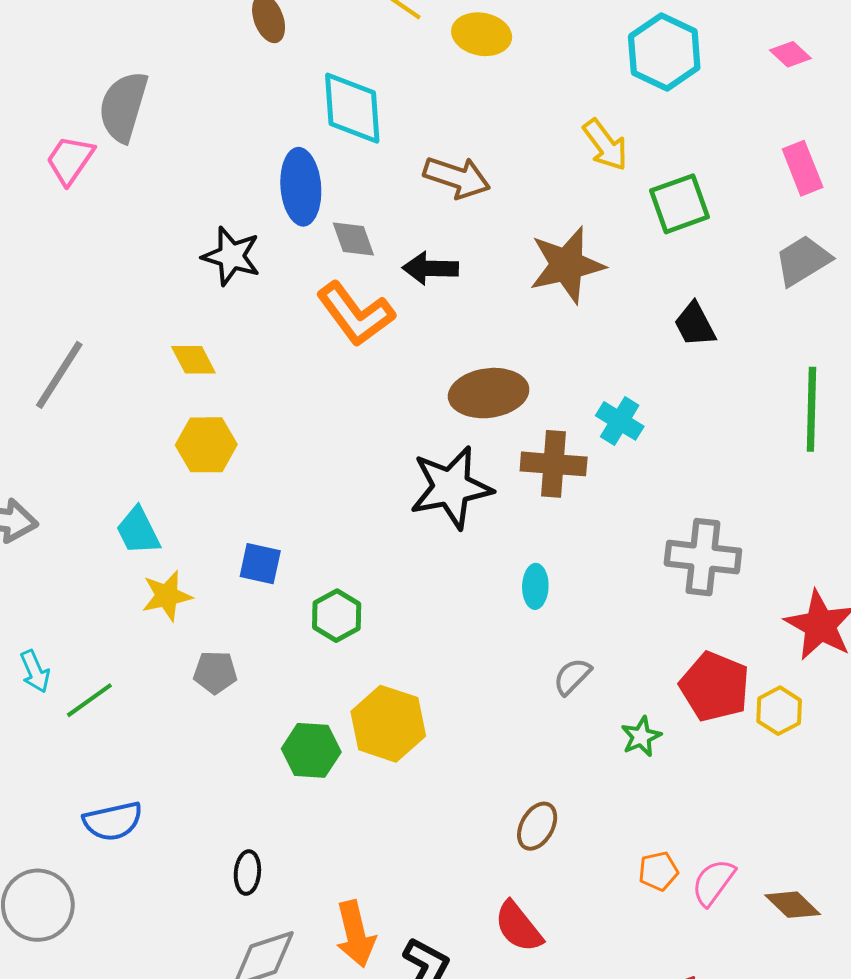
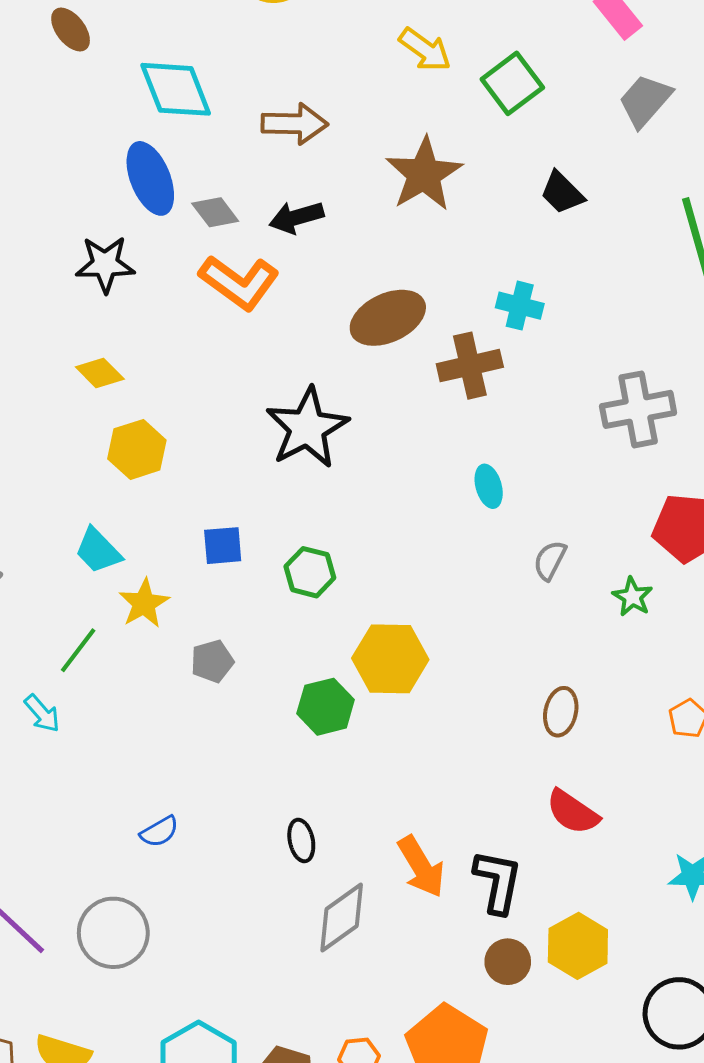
black star: (451, 487) -> (307, 428), moved
green line: (89, 700) -> (78, 650), moved
blue semicircle: (113, 821) -> (159, 832), size x0.7

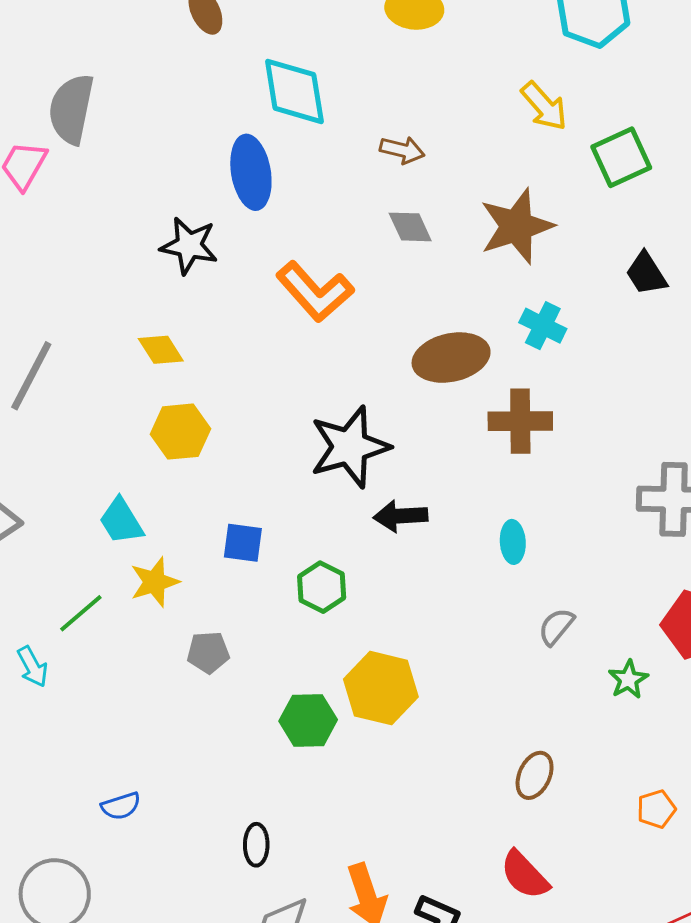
brown arrow: (295, 124) -> (402, 150), size x0.7
gray diamond: (215, 212) -> (410, 227), moved
black arrow: (296, 217) -> (400, 516), moved
cyan cross: (520, 306) -> (543, 326), moved

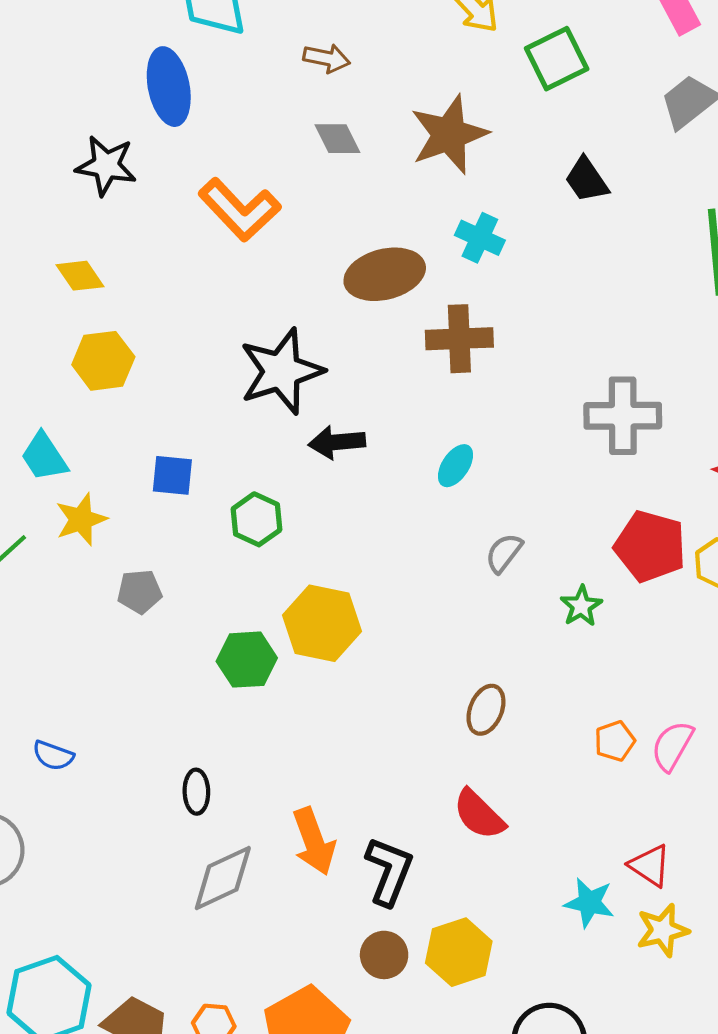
cyan ellipse: (513, 542) -> (455, 466), turned 39
blue semicircle: (121, 806) -> (53, 756), turned 39

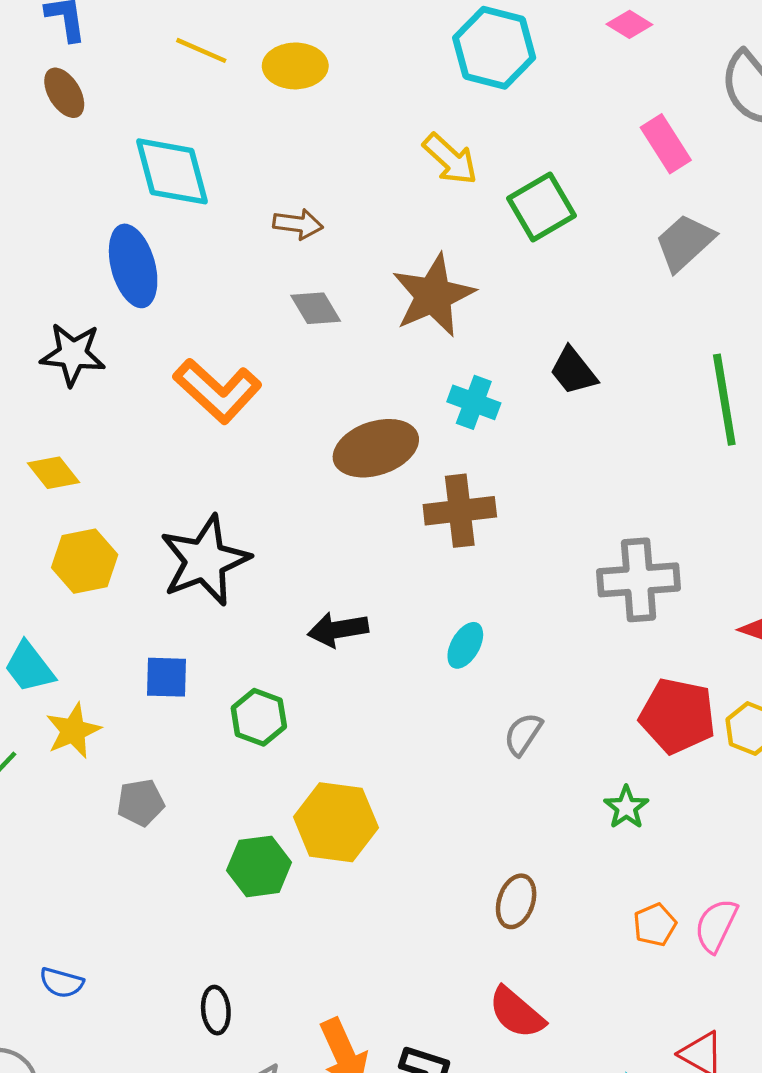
black trapezoid: (587, 180) -> (573, 371), moved
black star: (281, 371) -> (205, 560), moved
green star: (581, 606) -> (626, 807), moved

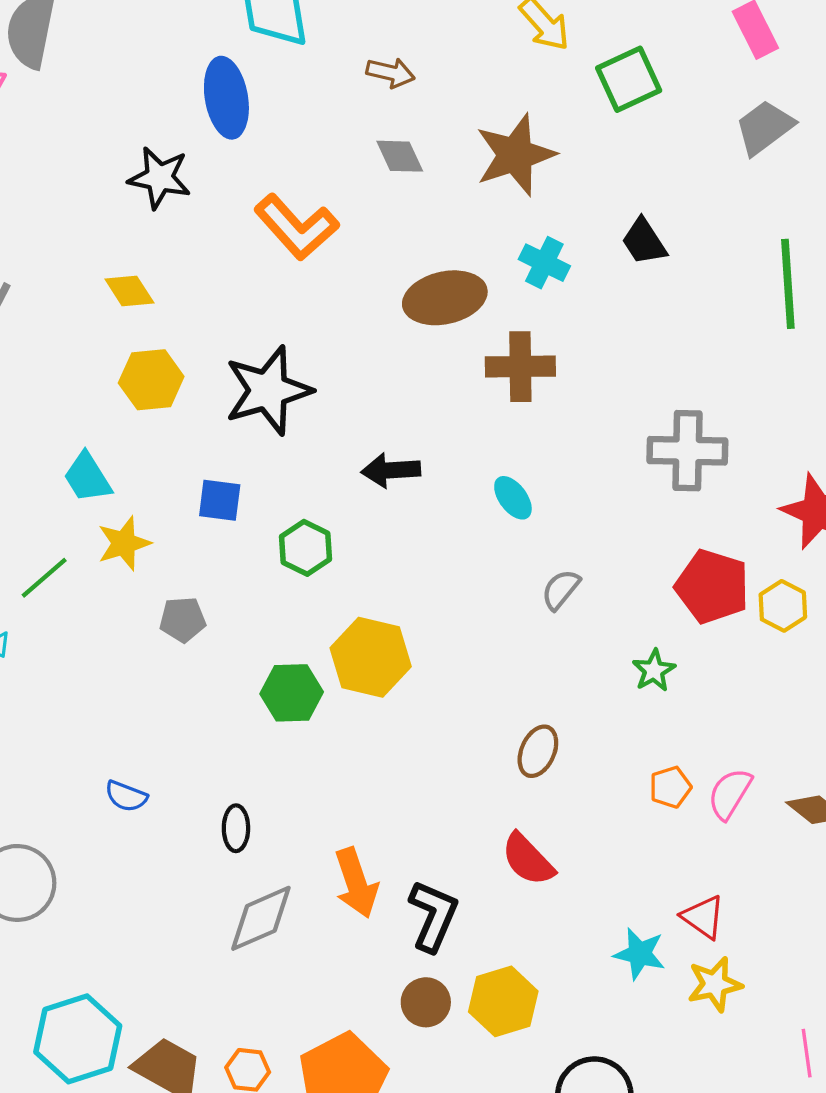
cyan ellipse: (465, 645) -> (513, 498), turned -72
blue semicircle: (61, 983) -> (126, 796), moved

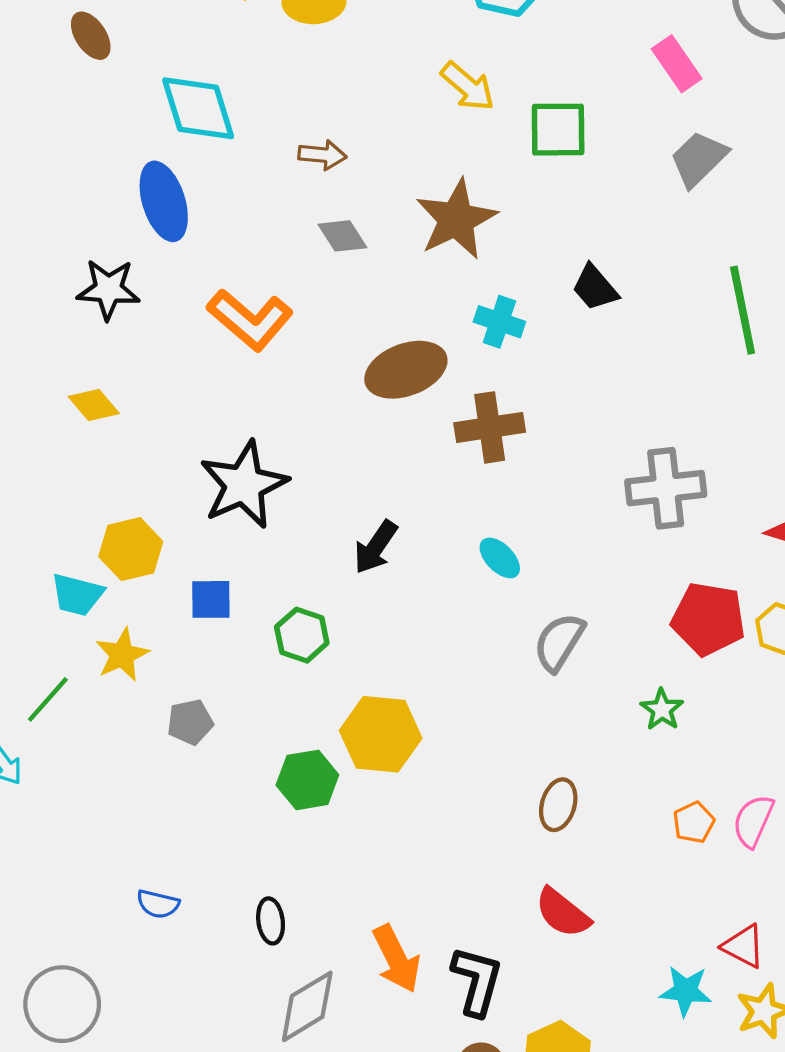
green square: (629, 79) -> (558, 130), turned 32
yellow hexagon: (151, 380) -> (131, 549), moved
black arrow: (391, 470) -> (376, 547), turned -44
cyan trapezoid: (87, 477) -> (77, 595), turned -36
gray semicircle: (561, 590) -> (559, 642), size x1.4

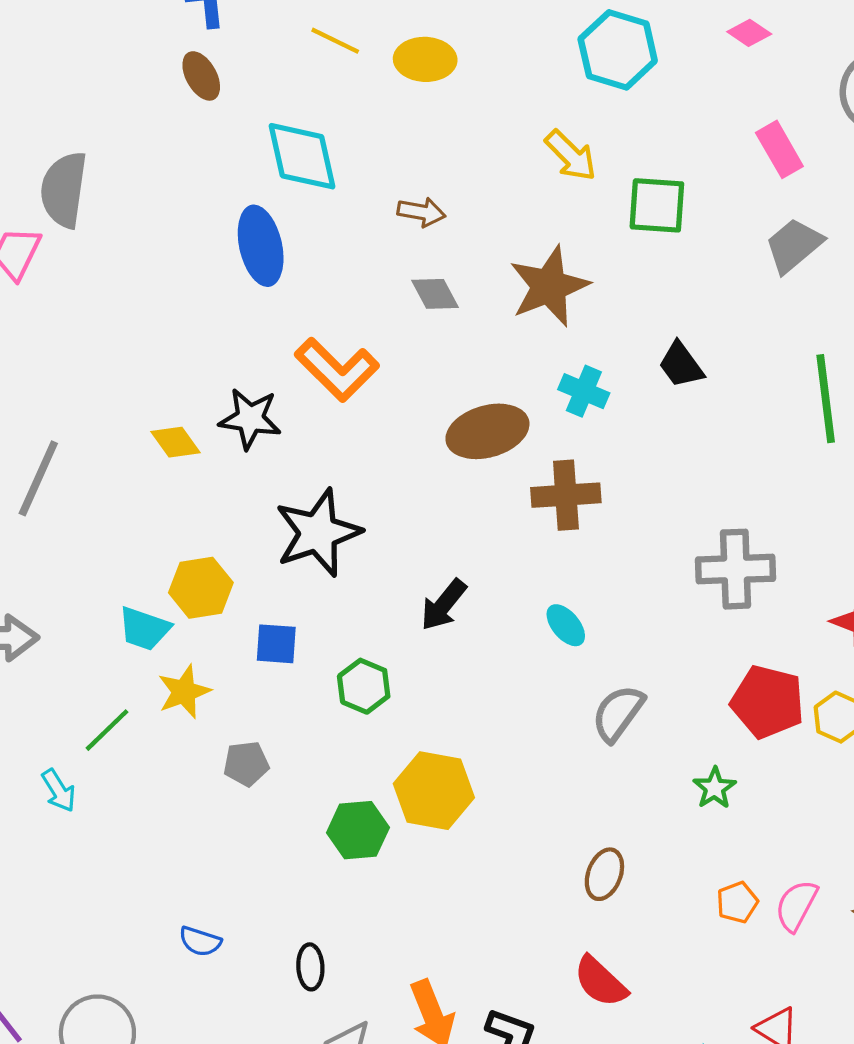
black star: (108, 289) -> (250, 419), moved

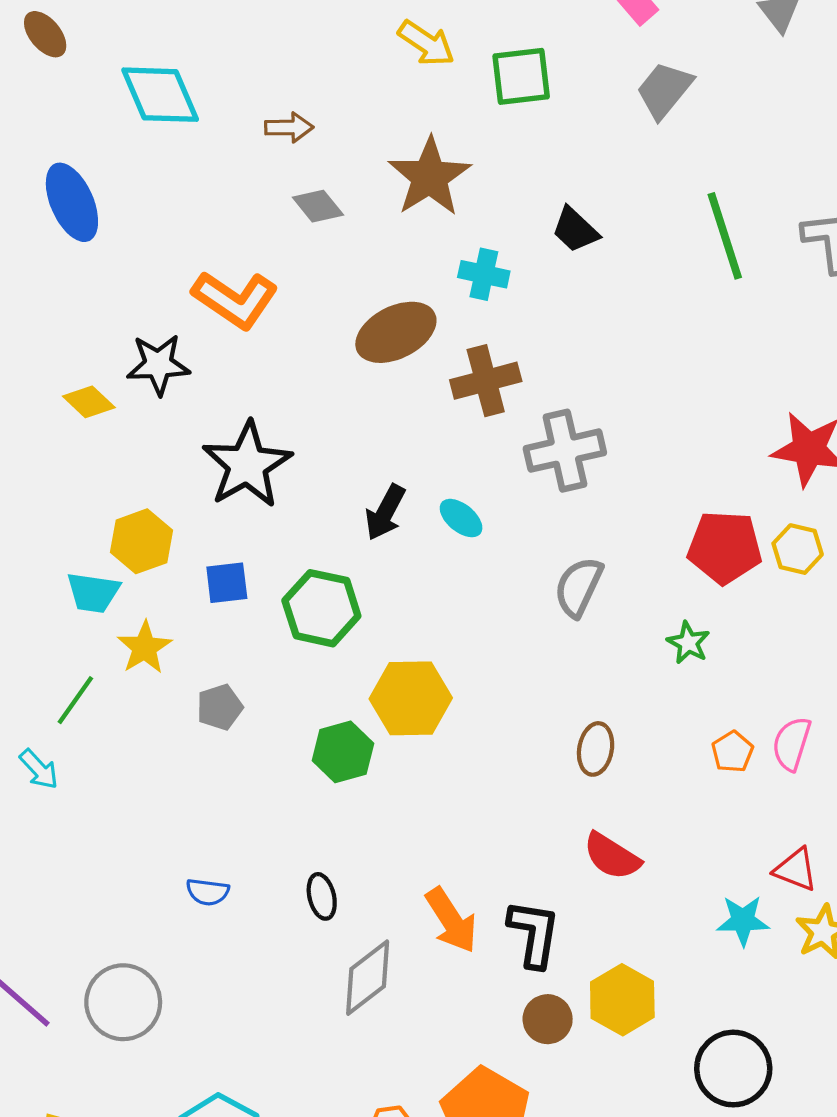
blue ellipse: (261, 246) -> (72, 202), moved
gray cross: (736, 569) -> (565, 451), moved
cyan ellipse: (566, 625) -> (461, 518), moved
green hexagon: (364, 686) -> (321, 608), size x1.4

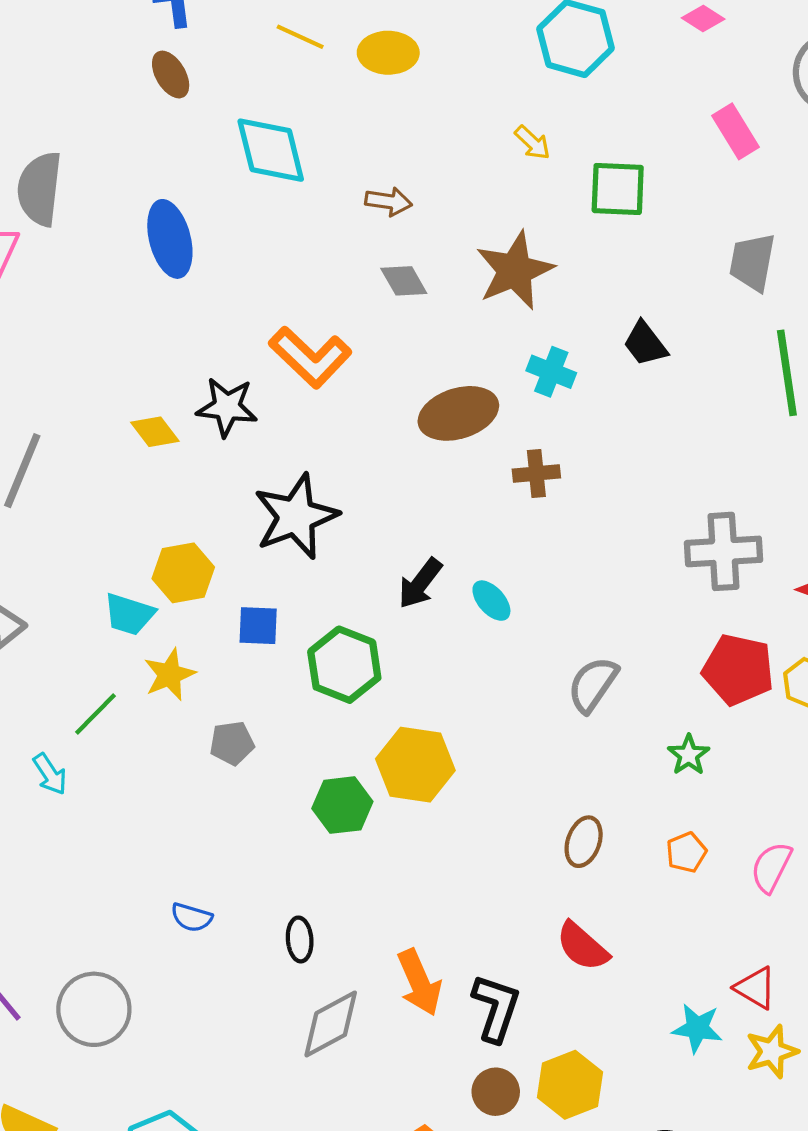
yellow arrow: (426, 43) -> (532, 143), size x0.7
gray trapezoid: (664, 90) -> (752, 262), moved, turned -38
brown cross: (486, 381) -> (536, 473), size x0.7
gray cross: (565, 451) -> (723, 551), moved
orange pentagon: (732, 752) -> (686, 852), moved

